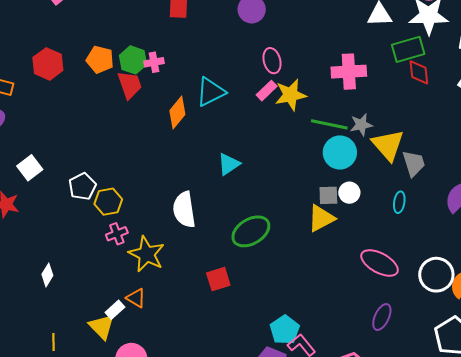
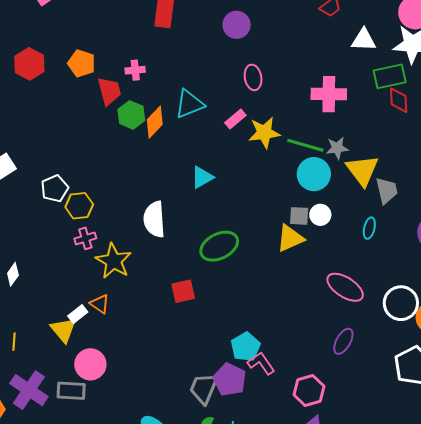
green hexagon: (133, 60) -> (131, 115), moved
pink rectangle: (267, 91) -> (235, 119), moved
yellow star: (291, 95) -> (264, 133), moved

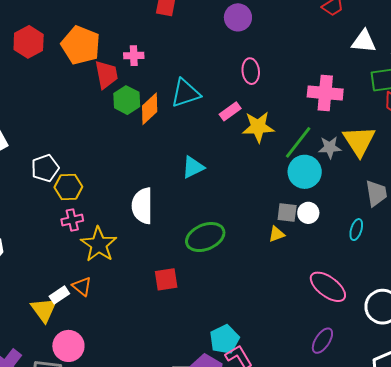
orange pentagon: (82, 63) -> (81, 45), size x1.4
green line: (305, 145) -> (298, 142), turned -72
yellow triangle: (362, 170) -> (359, 141), moved
yellow triangle: (290, 238) -> (277, 234), size x0.6

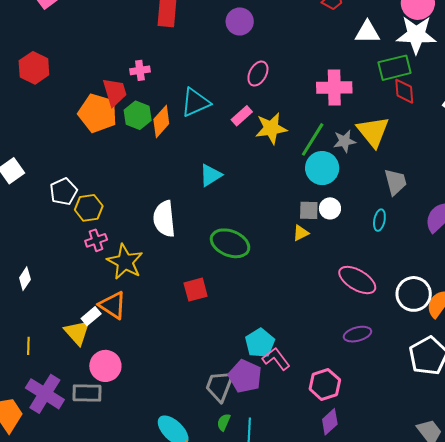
orange pentagon: (81, 45) -> (98, 113), moved
pink ellipse: (251, 71) -> (258, 74), turned 40
green ellipse: (205, 237) -> (230, 243), turned 51
orange triangle: (82, 286) -> (113, 305), size x1.4
purple ellipse: (322, 341) -> (357, 334), turned 48

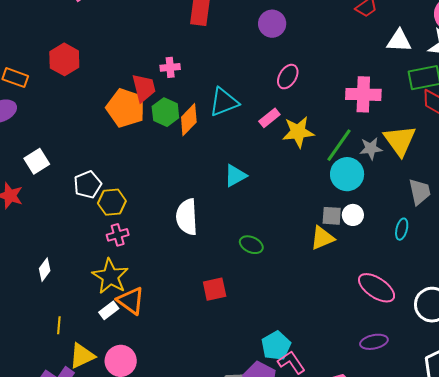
yellow triangle: (301, 233) -> (322, 238), size x1.5
green ellipse: (230, 243) -> (251, 245), size x0.6
yellow star: (125, 262) -> (110, 276), moved
yellow triangle: (77, 332) -> (82, 356), moved, turned 44
yellow line: (28, 346) -> (59, 325), moved

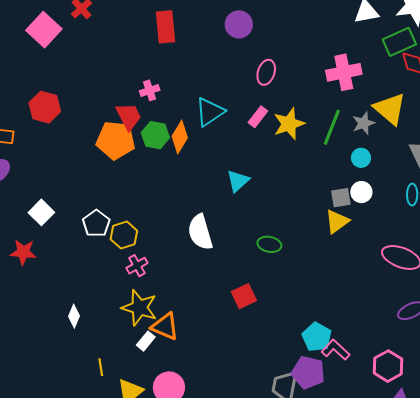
cyan circle: (347, 174) -> (361, 158), moved, size x0.6

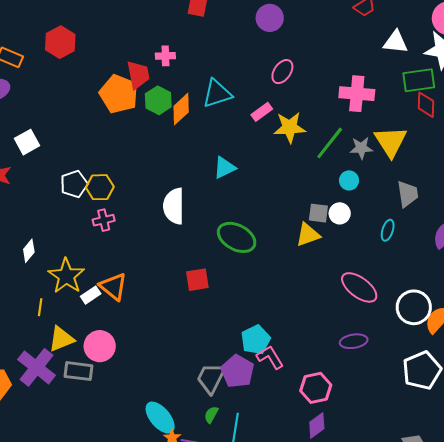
white pentagon: (96, 223) -> (74, 184), moved
green ellipse: (269, 244) -> (237, 237), size x1.6
yellow star: (139, 308) -> (66, 276), moved

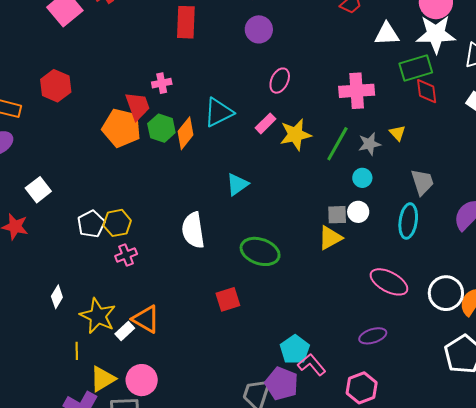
yellow triangle: (391, 142) -> (397, 133), size x0.5
cyan ellipse: (388, 230) -> (408, 221), size x1.6
purple ellipse: (354, 341) -> (373, 336), moved

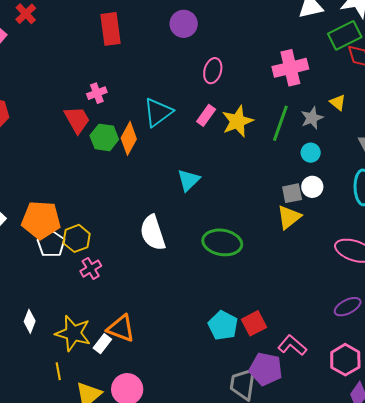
orange pentagon: (121, 128) -> (41, 220), moved
red square: (228, 299) -> (254, 323), moved
cyan pentagon: (295, 350) -> (223, 325), moved

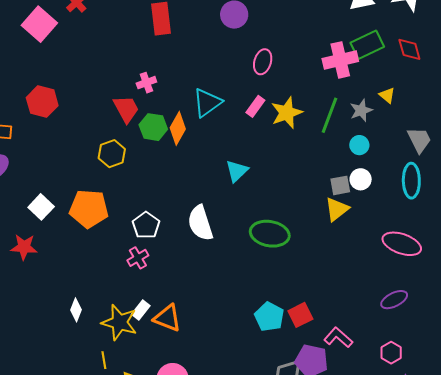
green rectangle: (345, 35) -> (367, 45), moved
yellow hexagon: (77, 238) -> (112, 154), moved
white pentagon: (51, 244) -> (146, 225), moved
white rectangle: (102, 344) -> (141, 310), moved
pink hexagon: (345, 360) -> (391, 353), size x0.7

